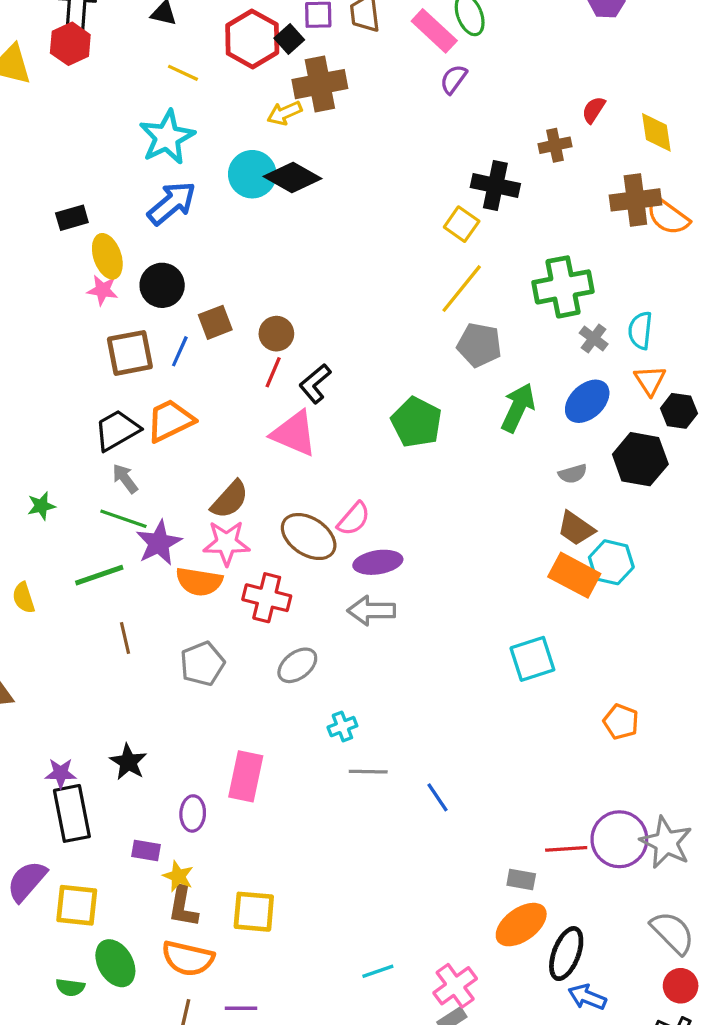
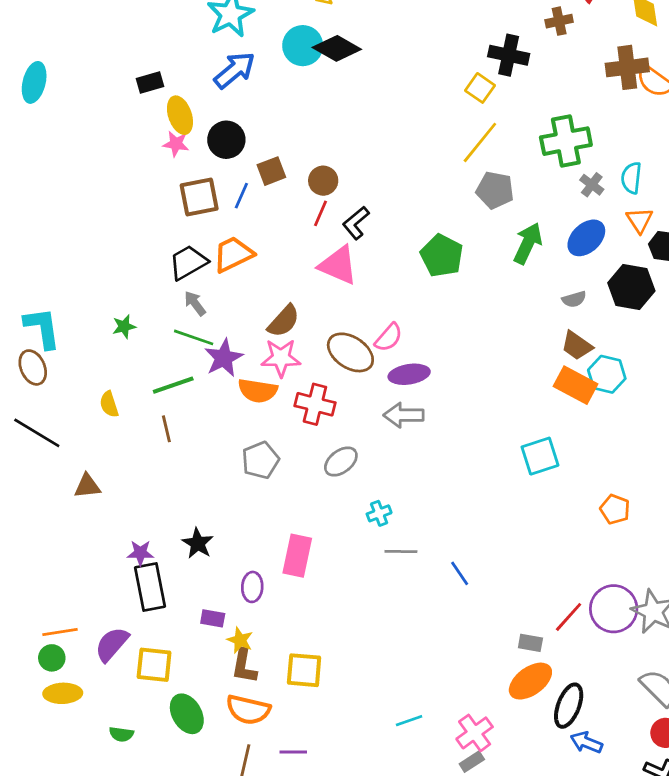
brown line: (125, 638) -> (166, 429), moved
red line: (566, 849) -> (569, 617), turned -44
green semicircle: (70, 987) -> (121, 734), moved

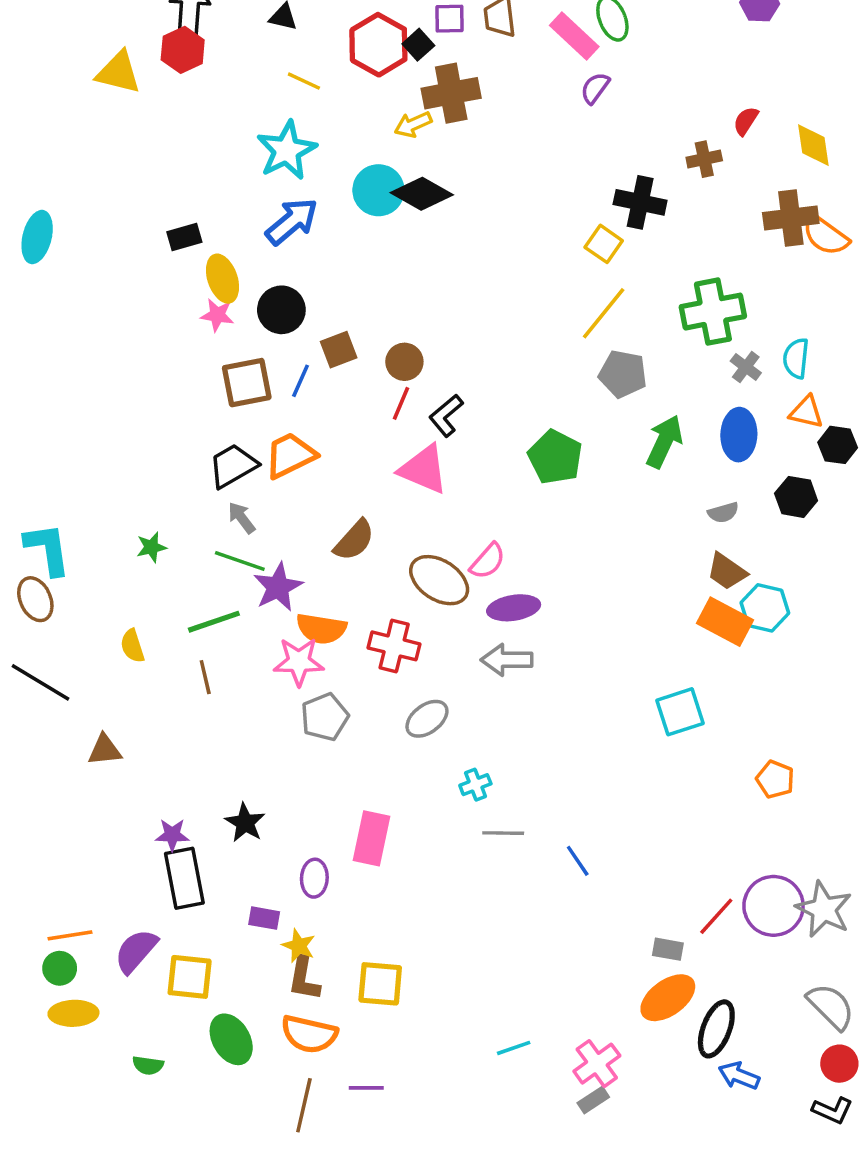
orange triangle: (640, 220) -> (806, 412), turned -44
blue ellipse: (586, 238) -> (739, 435), turned -45
black hexagon: (631, 287) -> (796, 497), size x0.7
pink star: (281, 358) -> (299, 662), moved

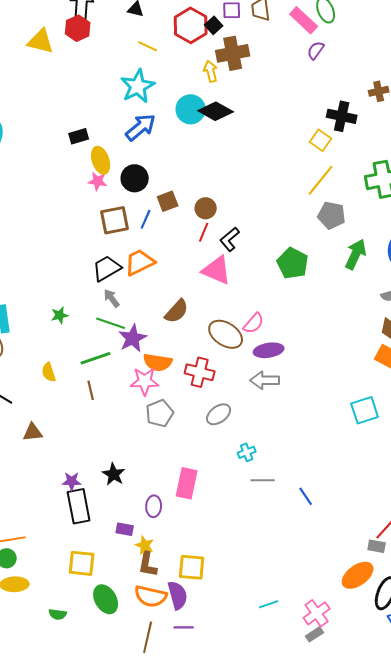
yellow arrow: (413, 124) -> (211, 71), turned 100
gray rectangle: (668, 949) -> (377, 546), moved
purple semicircle: (136, 951) -> (178, 595), moved, turned 124

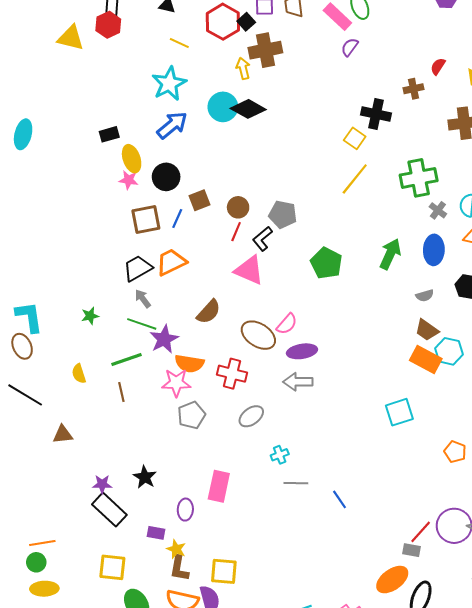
gray pentagon: (332, 215) -> (283, 214), moved
black rectangle: (79, 506) -> (109, 510), turned -36

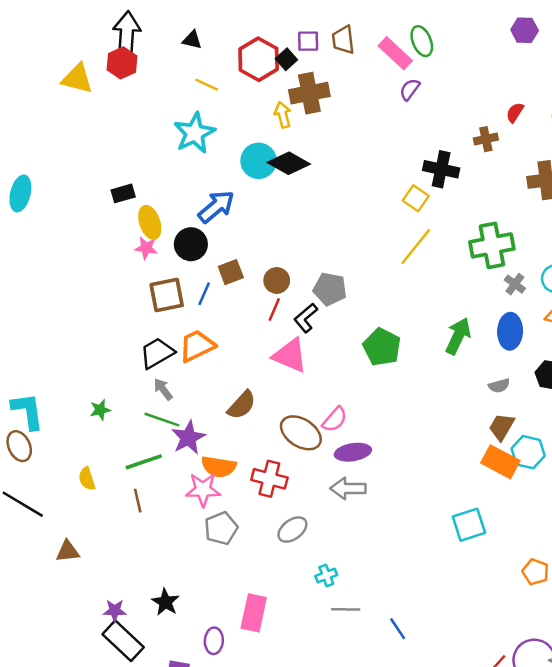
blue arrow: (172, 125) -> (216, 207), moved
brown trapezoid: (427, 330) -> (502, 427), turned 85

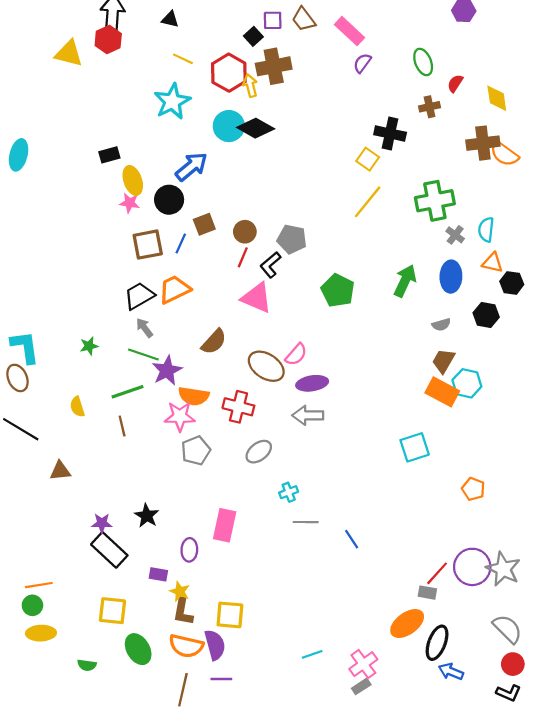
brown trapezoid: (343, 40) -> (304, 19), turned -30
green ellipse: (422, 41) -> (423, 62), moved
red hexagon: (259, 59) -> (229, 73), moved

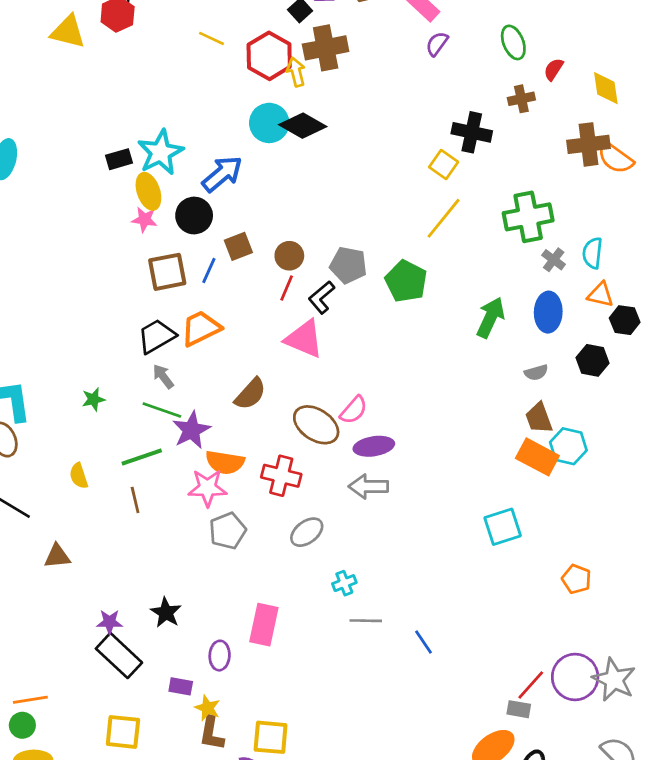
cyan star: (172, 101) -> (161, 152), moved
green pentagon: (338, 290) -> (406, 281), moved
brown trapezoid: (443, 361) -> (539, 418), turned -50

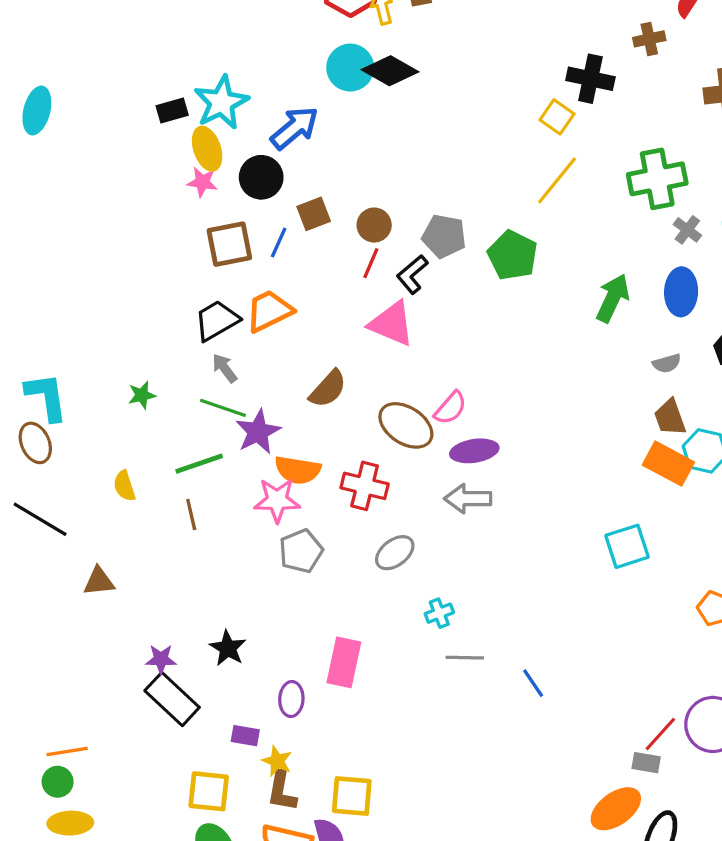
yellow square: (123, 732) -> (209, 791), moved

